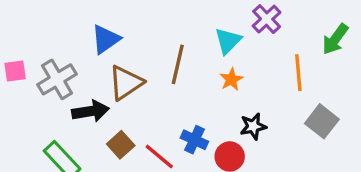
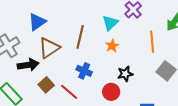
blue cross: (194, 140) -> (84, 71), moved

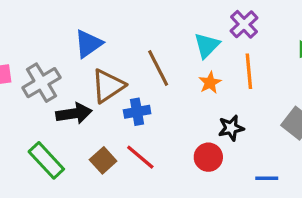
brown line: (80, 37) -> (158, 68), turned -40
orange line: (152, 42) -> (249, 71), moved
blue cross: (84, 71) -> (137, 112), moved, turned -35
brown square: (46, 85) -> (103, 160), moved

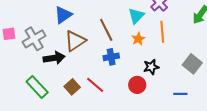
blue cross: (137, 112) -> (111, 57), moved
blue line: (267, 178) -> (180, 94), moved

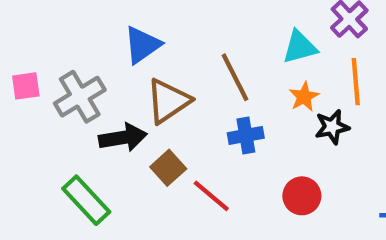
cyan triangle: (136, 16) -> (300, 47), turned 30
black star: (151, 67) -> (332, 127), moved
brown square: (72, 87) -> (168, 168), moved

